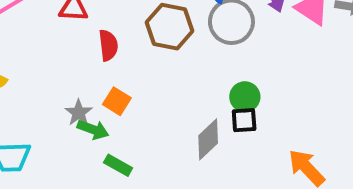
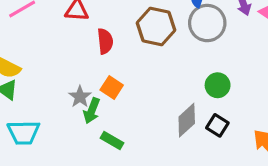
black square: (244, 120) -> (217, 125), moved, turned 35
green arrow: (93, 130) -> (92, 111), turned 90

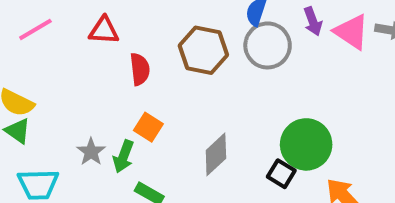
green circle: (218, 85) -> (306, 144), moved, size x1.6
gray star: (80, 97) -> (91, 152), moved
gray diamond: (187, 120) -> (216, 154), moved

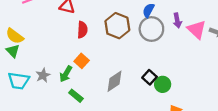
green circle: (306, 144) -> (163, 84), size x0.6
gray star: (91, 152) -> (43, 75), moved
black square: (281, 174) -> (149, 77), moved

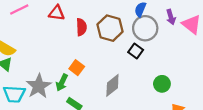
red semicircle: (82, 30) -> (81, 27), moved
gray star: (43, 75) -> (39, 86), size x1.6
black square: (149, 77) -> (136, 51), moved

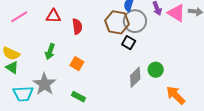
brown hexagon: (110, 28) -> (117, 22), moved
green arrow: (62, 83) -> (50, 52), moved
gray diamond: (112, 85) -> (135, 77), moved

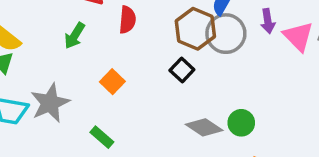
black square: (129, 43) -> (182, 70), moved
green arrow: (50, 52) -> (75, 36), moved
gray diamond: (135, 77) -> (204, 127), turned 65

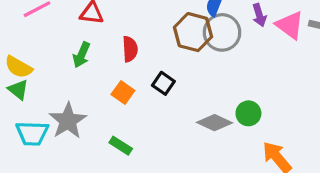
red semicircle: (127, 20) -> (130, 49), moved
black square: (182, 70) -> (163, 83), moved

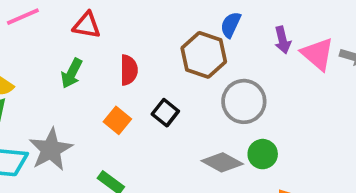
gray circle: (222, 32) -> (244, 101), moved

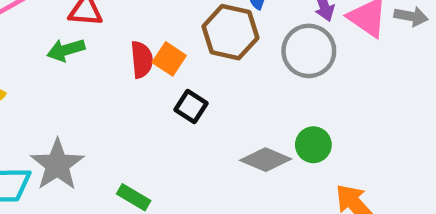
green arrow: (72, 73) -> (66, 50), moved, turned 52
gray circle: (244, 101) -> (309, 51), moved
orange square: (117, 120) -> (169, 59), moved

